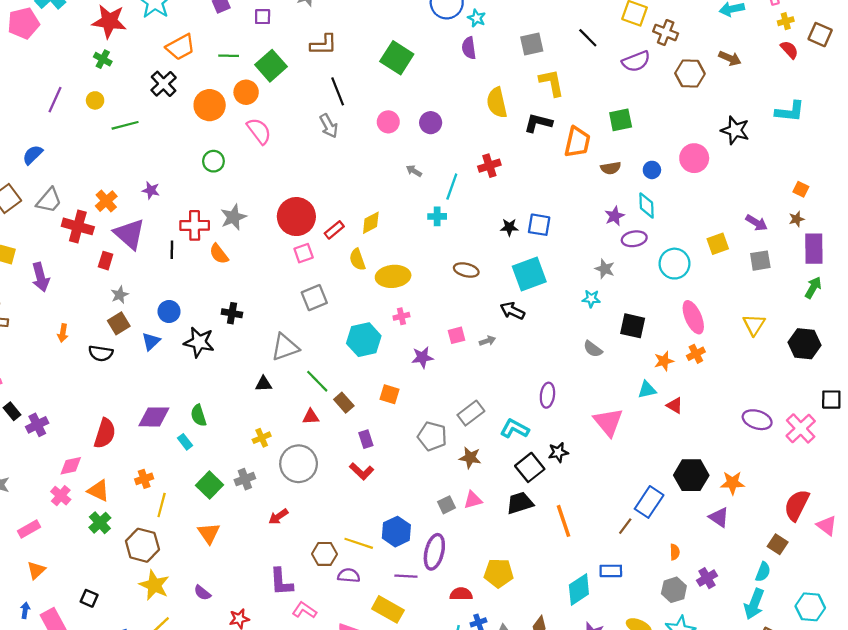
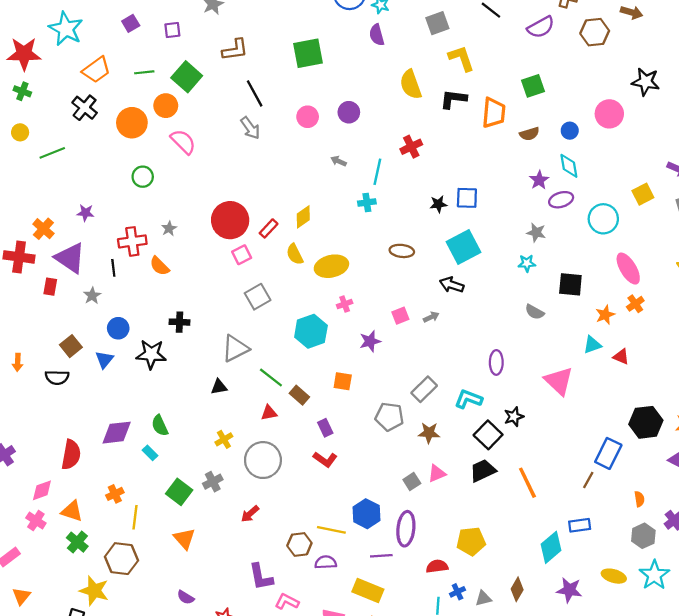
green square: (397, 58) -> (308, 53), turned -36
gray star: (233, 217) -> (169, 229), size x0.6
gray star: (120, 295) -> (92, 296), moved
yellow star: (154, 585) -> (94, 591), moved

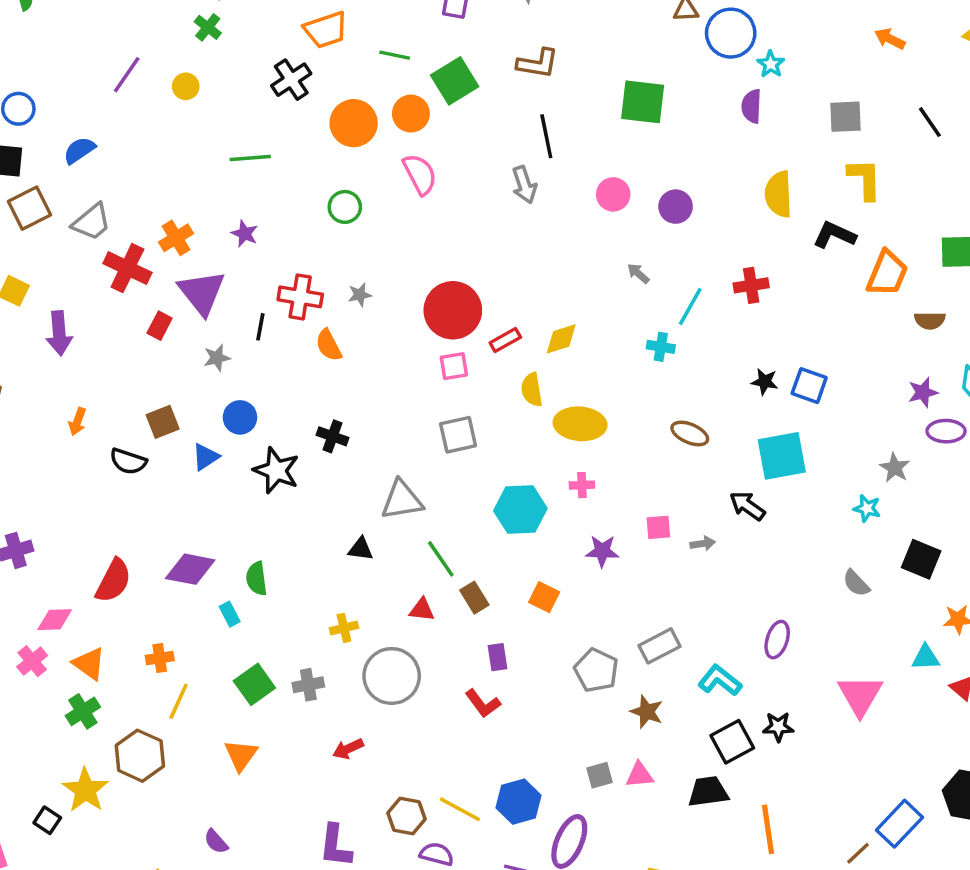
green line: (52, 153) -> (250, 158), moved

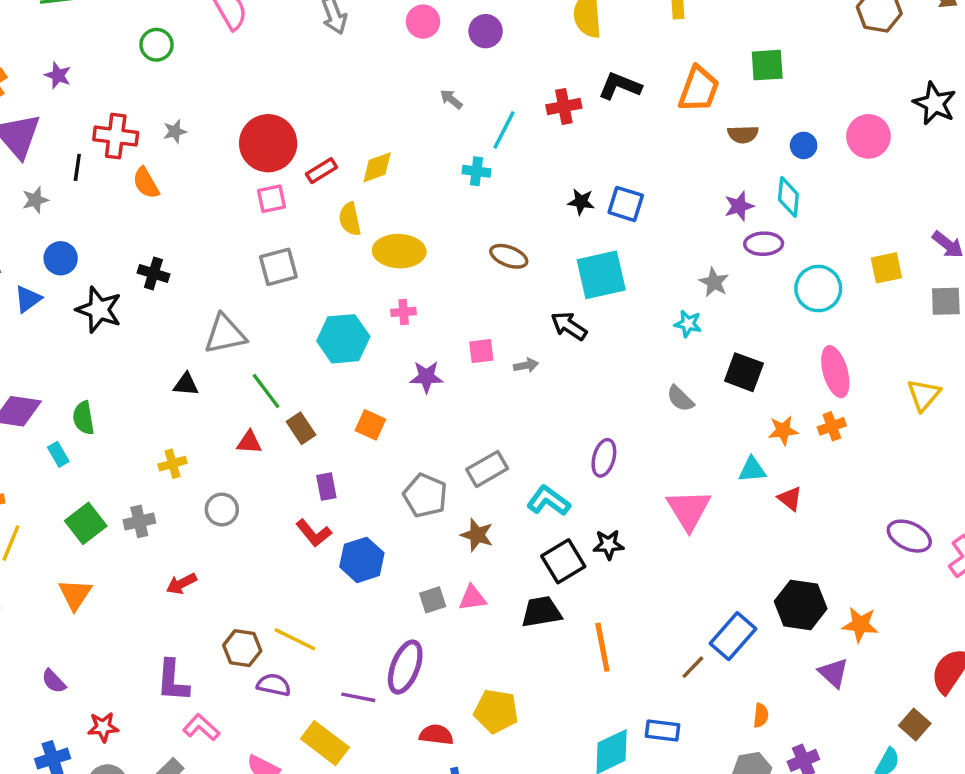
black L-shape: (834, 235) -> (620, 86), moved
gray circle: (392, 676) -> (222, 509), size x0.6
blue hexagon: (519, 802) -> (362, 560), moved

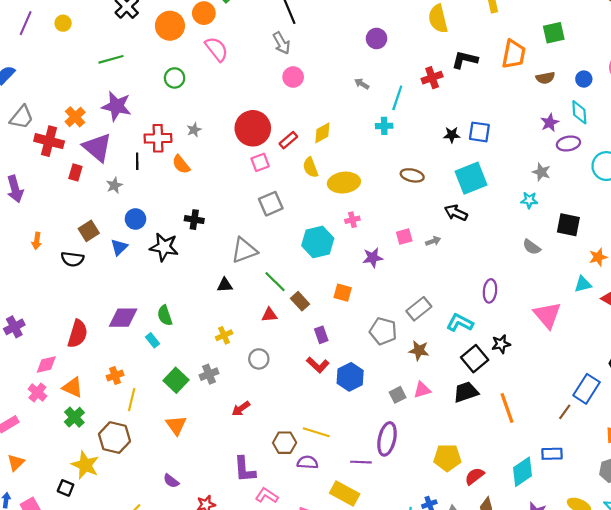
pink circle: (423, 22) -> (293, 77), moved
purple star: (58, 75) -> (116, 106), size x1.8
red semicircle: (436, 735) -> (475, 476), moved, turned -36

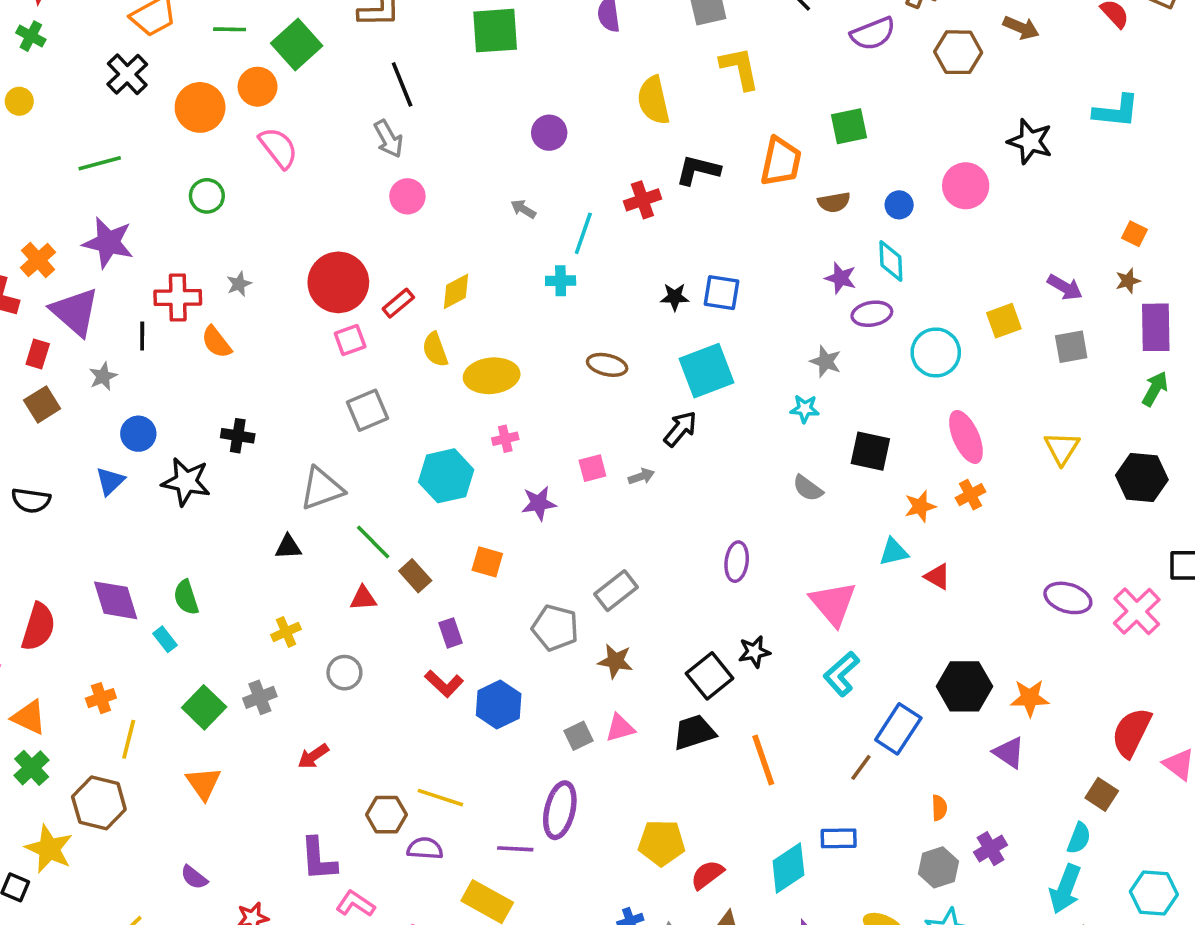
purple star: (550, 123) -> (841, 278), turned -30
black arrow: (456, 213) -> (680, 429), turned 105
brown square: (89, 231) -> (42, 404), moved
purple diamond: (123, 318) -> (116, 600), turned 72
cyan L-shape: (460, 323) -> (841, 674), moved, turned -70

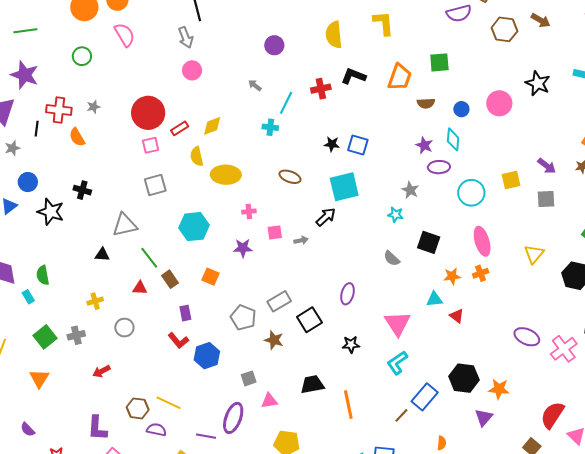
pink cross: (505, 439) -> (249, 211), moved
black square: (710, 676) -> (309, 320), moved
pink triangle: (620, 728) -> (269, 401), moved
purple triangle: (1009, 752) -> (484, 417), turned 30

